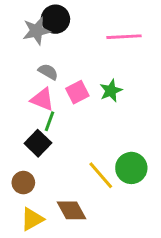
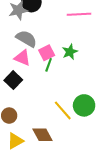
gray semicircle: (48, 72) -> (26, 39), size x1.5
green line: (50, 121) -> (49, 65), moved
black square: (38, 143) -> (13, 80), moved

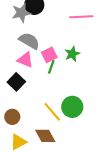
green circle: (84, 105) -> (72, 107), moved
yellow line: (63, 110) -> (52, 112), moved

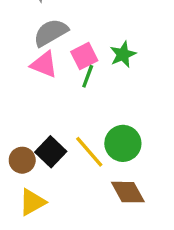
gray semicircle: (29, 41) -> (51, 33), turned -60
black square: (16, 82) -> (51, 152), moved
brown diamond: (45, 136) -> (128, 192), moved

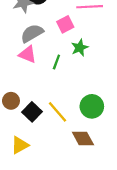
pink square: (84, 56) -> (65, 24), moved
green circle: (123, 143) -> (92, 106), moved
brown circle: (22, 160) -> (11, 101), moved

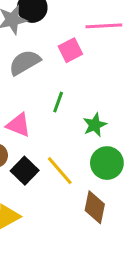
green star: (80, 48) -> (95, 125), moved
pink triangle: (28, 54) -> (19, 125), moved
brown diamond: (83, 138) -> (95, 207), turned 40

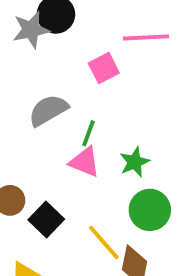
gray semicircle: (25, 62) -> (48, 110), moved
pink triangle: (19, 125) -> (85, 162), moved
yellow line: (60, 171) -> (104, 243), moved

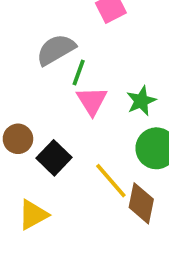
green line: (89, 133) -> (79, 72), moved
pink triangle: (85, 162) -> (92, 101), turned 36

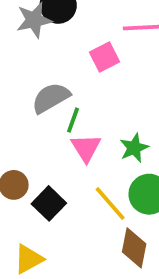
yellow line: (111, 181) -> (110, 203), moved

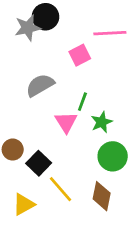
green line: (73, 120) -> (82, 102), moved
yellow line: (110, 203) -> (61, 189), moved

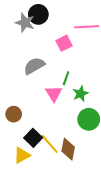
gray star: (28, 28) -> (25, 23), turned 30
black square: (39, 163) -> (33, 138), moved
brown diamond: (102, 196) -> (68, 149), moved

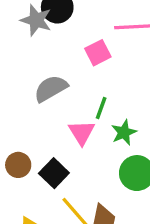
black square: (33, 138) -> (54, 173), moved

